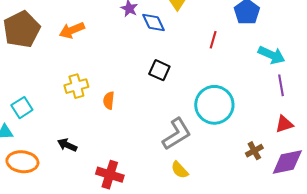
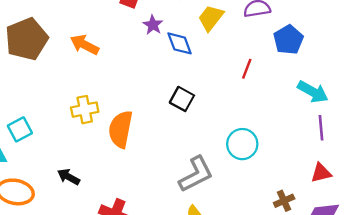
orange arrow: (72, 30) -> (85, 45), turned 45
orange semicircle: (109, 100) -> (121, 129), size x1.8
cyan circle: (214, 105) -> (242, 144), size x0.7

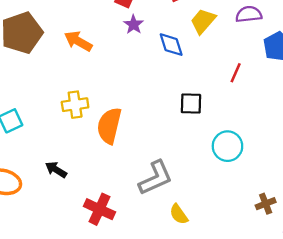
purple star: (153, 25) -> (133, 25), moved
black square: (182, 99) -> (191, 103), moved, turned -30
gray L-shape: (196, 174) -> (156, 178), moved

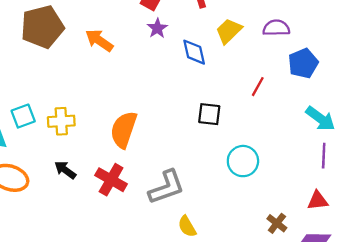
yellow cross: (75, 105) -> (61, 121), moved
brown cross: (266, 204) -> (277, 223), turned -36
red cross: (99, 209) -> (111, 180), moved

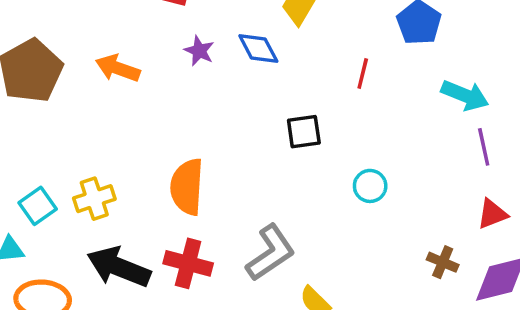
purple star: (157, 28) -> (199, 51), moved
cyan circle: (243, 161) -> (370, 186), size x0.7
black arrow: (65, 170) -> (119, 267), size x1.8

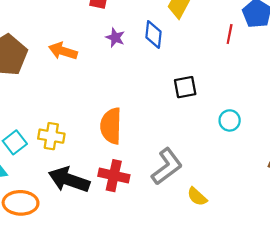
blue diamond: (258, 48) -> (153, 34), turned 36
red line: (363, 73) -> (230, 34), moved
yellow cross: (94, 199) -> (51, 136), turned 30

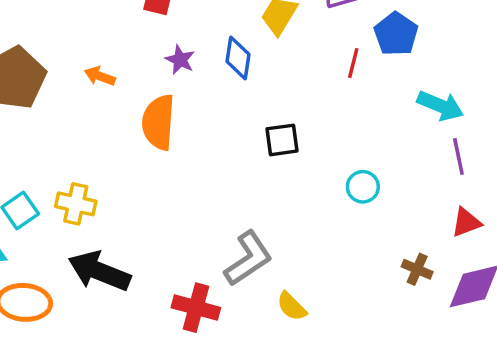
orange arrow: (63, 51) -> (100, 76), size x0.7
cyan circle: (230, 120) -> (363, 187), moved
orange semicircle: (111, 126) -> (158, 122), moved
red cross: (114, 176) -> (196, 308), moved

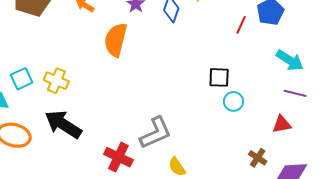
black square: (282, 140) -> (219, 77), moved
purple line: (458, 157) -> (295, 93), turned -75
red triangle: (466, 222) -> (282, 124), moved

